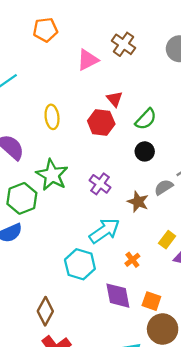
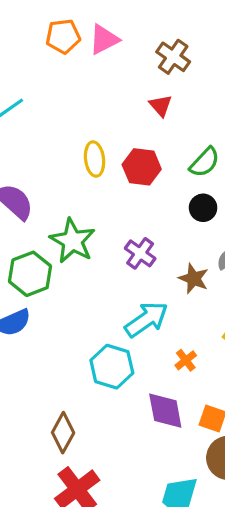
pink triangle: (88, 60) -> (104, 40), moved
red triangle: (115, 99) -> (161, 106), moved
yellow ellipse: (52, 117) -> (95, 159), moved

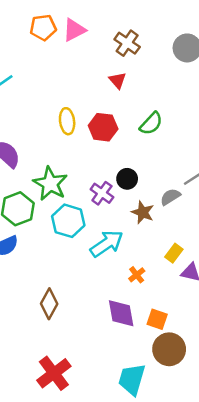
black circle: (203, 208) -> (127, 179), moved
cyan hexagon: (112, 367) -> (68, 221), moved
brown diamond: (63, 433) -> (49, 304), moved

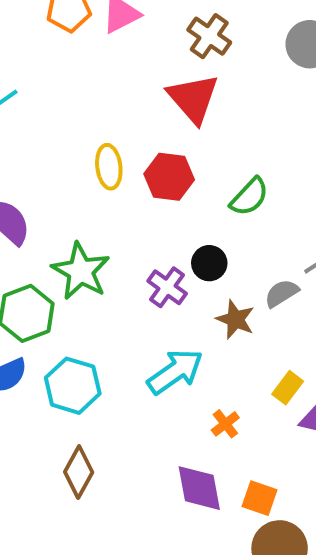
red triangle: (117, 80) -> (193, 98), size x1.8
green semicircle: (151, 124) -> (249, 197), moved
cyan hexagon: (68, 221) -> (73, 386), moved

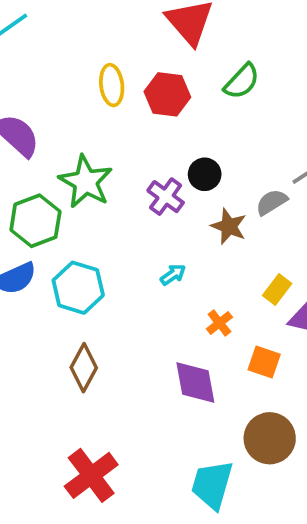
green semicircle: (249, 197) -> (242, 81), moved
cyan arrow: (175, 372) -> (173, 275), size x0.5
orange square: (259, 498) -> (264, 362), moved

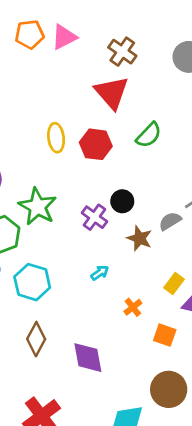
purple diamond: (195, 382) -> (88, 358), moved

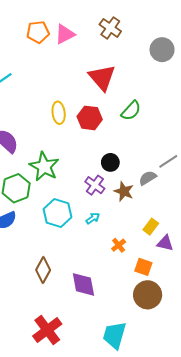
brown cross: (122, 52) -> (110, 28), moved
purple cross: (94, 217) -> (95, 185), moved
cyan hexagon: (32, 282) -> (58, 213), moved
brown circle: (169, 389) -> (148, 295), moved

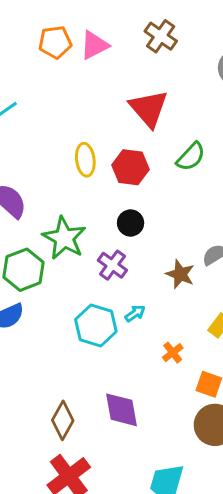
black circle: (110, 162) -> (131, 223), moved
purple cross: (95, 185) -> (112, 265), moved
cyan hexagon: (58, 213) -> (96, 325), moved
brown diamond: (43, 270) -> (63, 420), moved

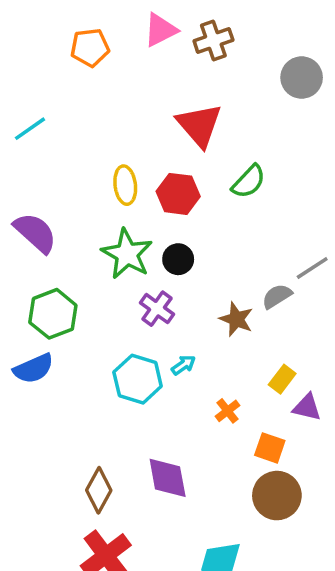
brown cross: (161, 36) -> (213, 40), turned 36
pink triangle: (94, 45) -> (160, 30), moved
green star: (64, 238) -> (127, 254), moved

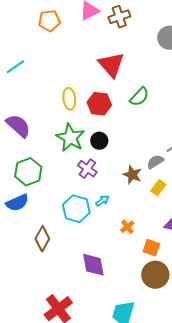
yellow rectangle: (282, 379) -> (158, 188), moved
brown diamond: (99, 490) -> (42, 239), moved

